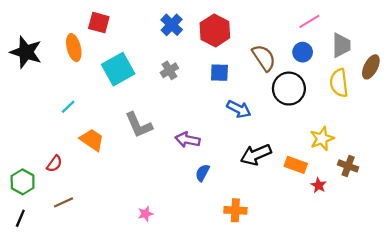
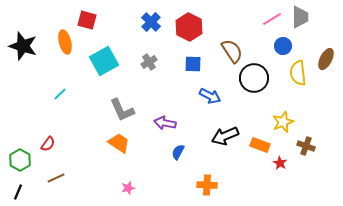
gray trapezoid: (341, 45) -> (300, 17), moved
blue circle: (303, 52) -> (283, 46), moved
orange trapezoid: (92, 140) -> (119, 143), moved

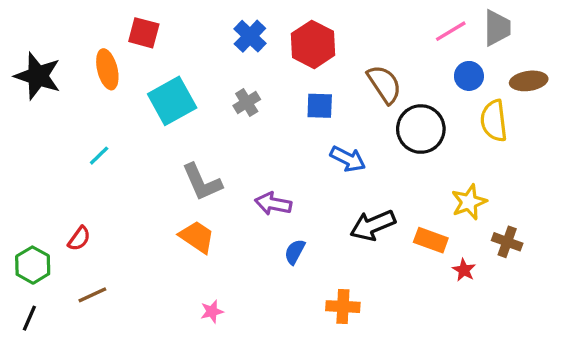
brown ellipse: (326, 59) -> (529, 81), moved, turned 55

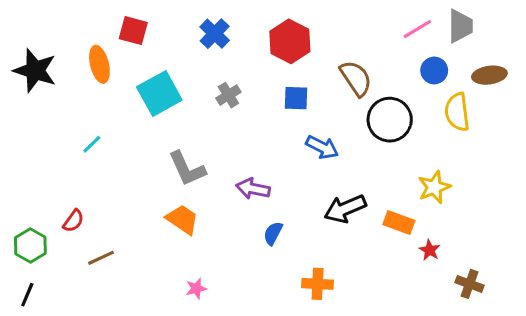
blue cross: (250, 36) -> (215, 34), moved
brown cross: (507, 242) -> (470, 284), moved
brown line: (92, 295) -> (101, 258), moved

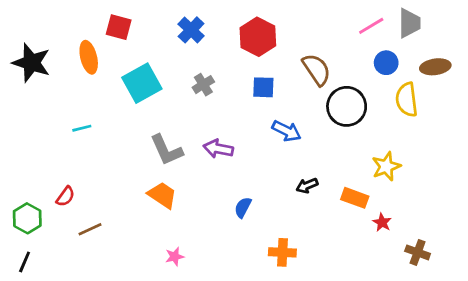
cyan line: (92, 144) -> (82, 128), turned 30
purple arrow: (253, 189) -> (218, 149), moved
black arrow: (345, 209) -> (307, 186), size x0.6

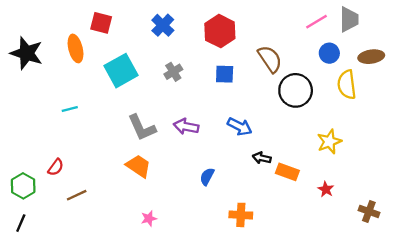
blue arrow: (287, 131) -> (240, 126), moved
black arrow: (307, 186) -> (262, 158), turned 36
orange rectangle: (355, 198) -> (287, 172), moved
brown cross: (418, 252) -> (369, 211), moved

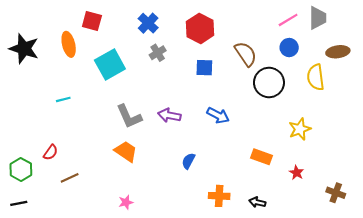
blue circle: (329, 53) -> (289, 48), moved
gray cross: (173, 72) -> (158, 53), moved
black arrow: (262, 158) -> (257, 202), moved
pink star: (149, 218) -> (126, 202), moved
black line: (21, 223) -> (19, 203), turned 56

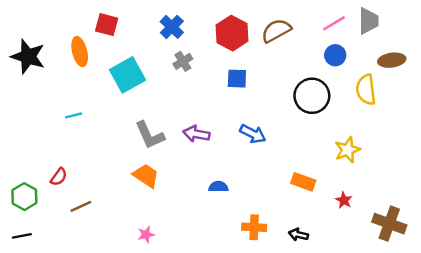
brown semicircle: (246, 54) -> (276, 31), moved, turned -85
blue semicircle: (188, 161) -> (218, 187), turned 63
brown cross: (336, 193) -> (389, 224), size x1.5

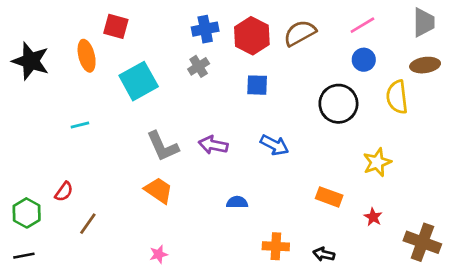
gray trapezoid: (368, 21) -> (424, 22), moved
blue cross: (172, 27) -> (205, 29), moved, turned 35
brown line: (81, 206) -> (88, 224), turned -30

